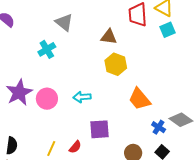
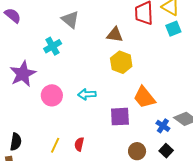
purple star: (19, 93) -> (23, 74), moved
purple square: (99, 129) -> (120, 117), moved
red semicircle: (75, 147) -> (79, 144), turned 152

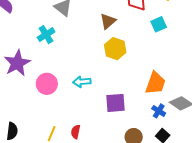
cyan square: (173, 29) -> (159, 24), moved
brown triangle: (115, 35) -> (108, 21), turned -48
orange trapezoid: (144, 97) -> (155, 83), moved, turned -120

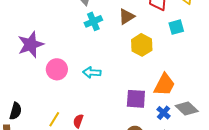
cyan cross: (46, 35) -> (93, 21), moved
yellow hexagon: (115, 49) -> (142, 45), moved
purple square: (115, 103) -> (136, 99), moved

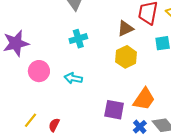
brown triangle: (127, 16) -> (125, 28), moved
cyan cross: (93, 21) -> (78, 39), moved

